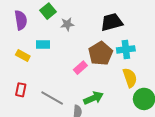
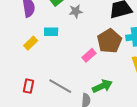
yellow rectangle: (23, 56) -> (31, 43), turned -72
red rectangle: (21, 90) -> (29, 86), moved

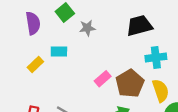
brown pentagon: (109, 41) -> (130, 83), moved

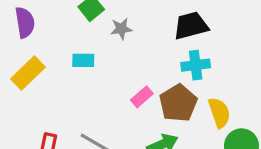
purple semicircle: (33, 23) -> (25, 22), moved
cyan cross: (156, 57) -> (196, 65), moved
yellow rectangle: (35, 65) -> (28, 73), moved, size x1.5

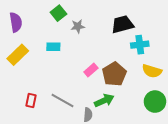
cyan cross: (196, 65) -> (140, 45), moved
yellow semicircle: (219, 113) -> (152, 71), moved, turned 126

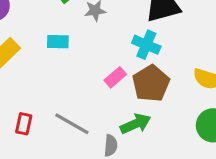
cyan cross: (140, 45) -> (146, 45), moved, turned 30

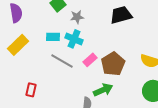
cyan cross: (146, 45) -> (74, 39), moved
gray line: (72, 124) -> (62, 61), moved

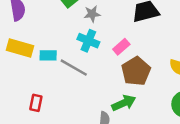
cyan rectangle: (53, 37) -> (48, 55), moved
yellow rectangle: (18, 45) -> (20, 48), turned 60
pink rectangle: (90, 60) -> (121, 47), moved

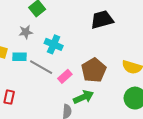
gray star: (92, 14) -> (26, 32), moved
pink rectangle: (121, 47) -> (65, 76), moved

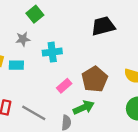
cyan cross: (54, 44) -> (52, 52), turned -30
gray line: (41, 67) -> (34, 113), moved

